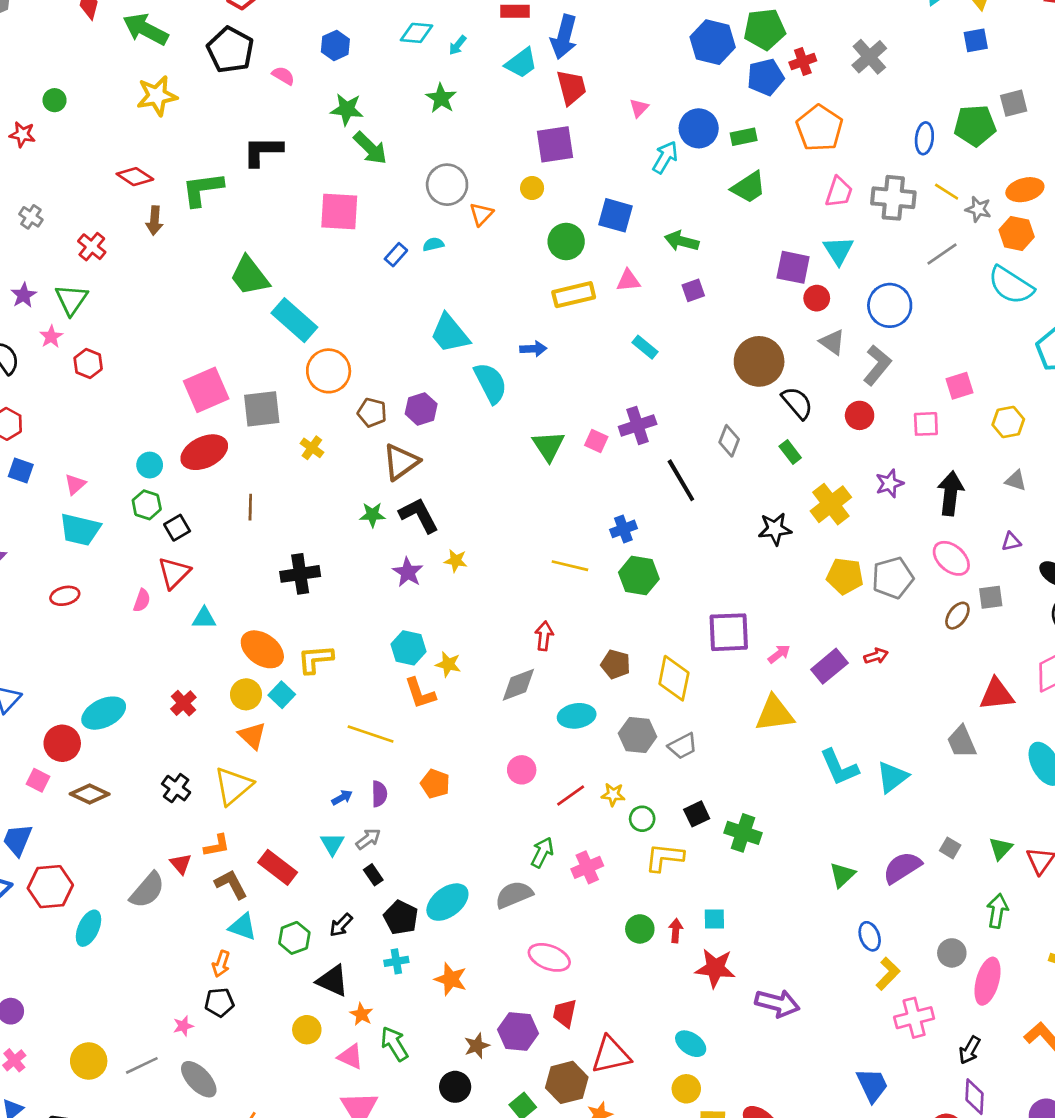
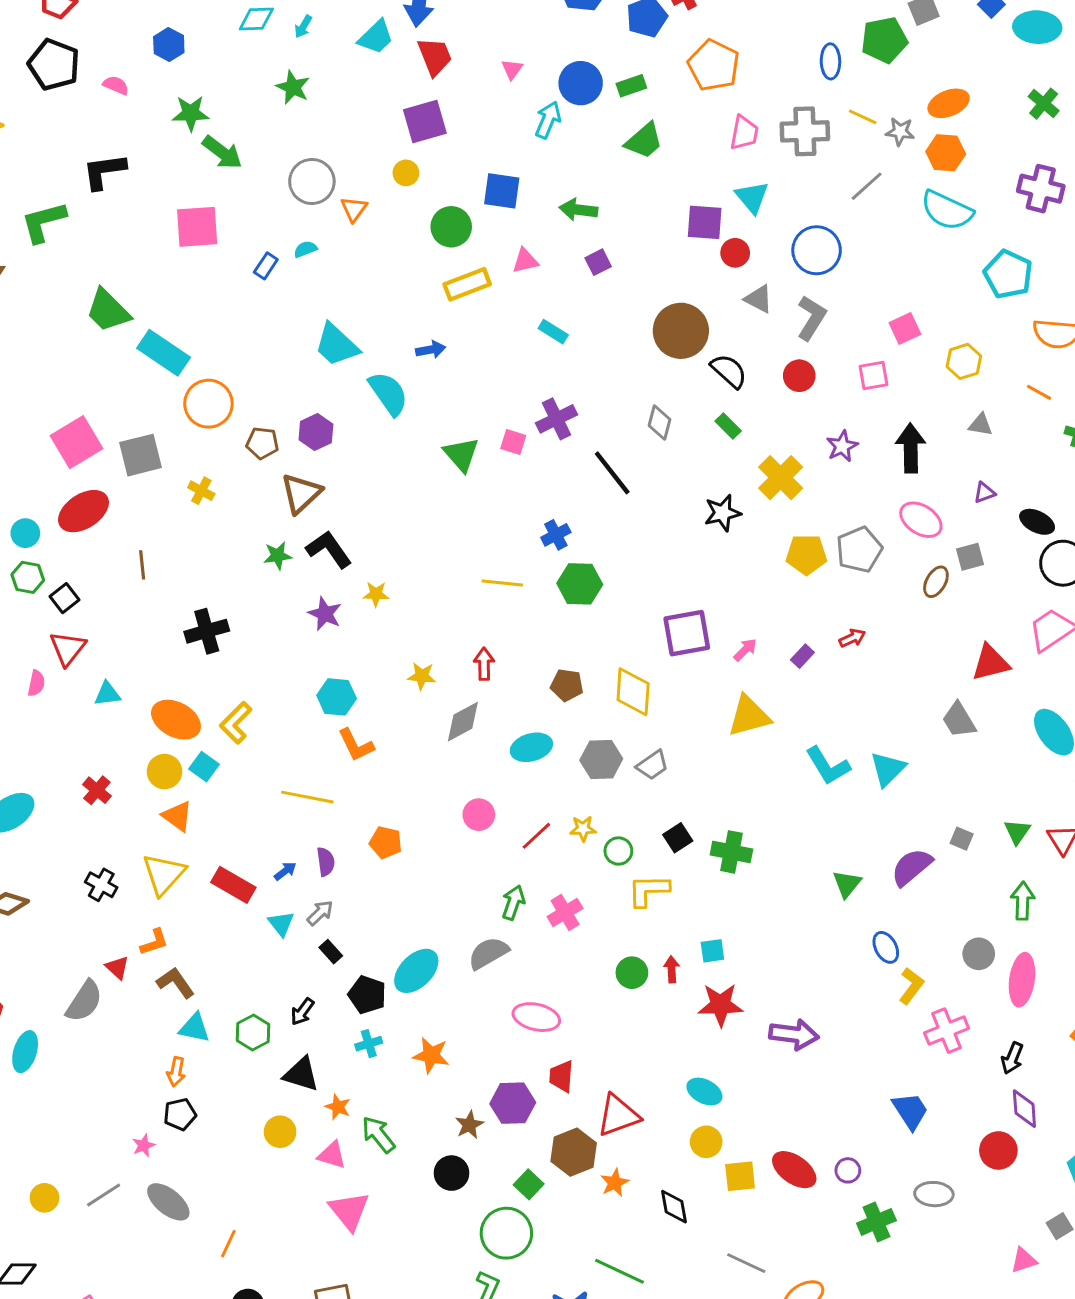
yellow L-shape: (315, 659) -> (236, 723), turned -33
yellow star: (448, 664) -> (422, 676), moved
purple rectangle: (829, 666) -> (802, 656), size x0.6
red rectangle: (278, 867) -> (233, 885), moved
yellow circle: (89, 1061) -> (45, 1198), size x0.7

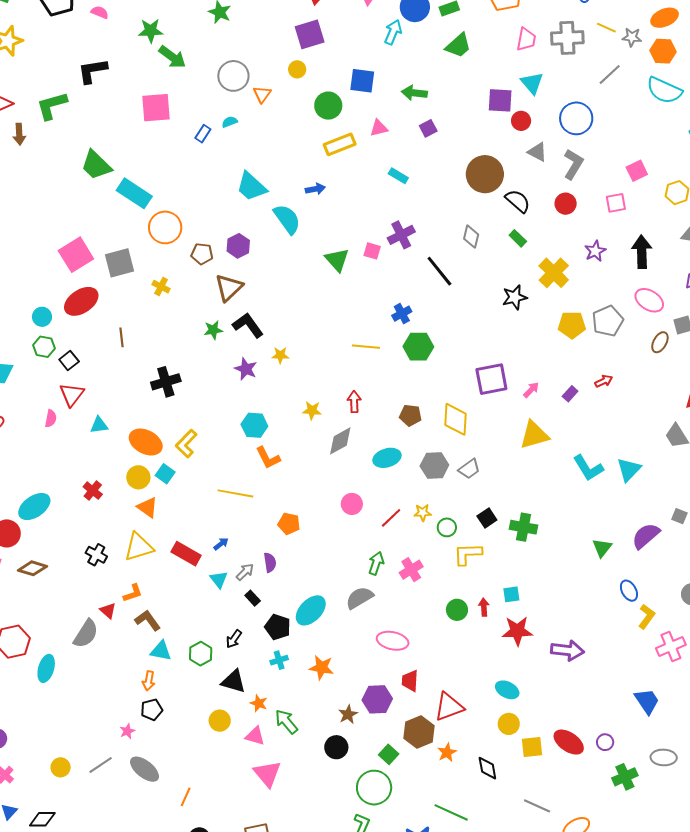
purple semicircle: (326, 862) -> (270, 562), moved
yellow triangle: (164, 874) -> (139, 547), turned 32

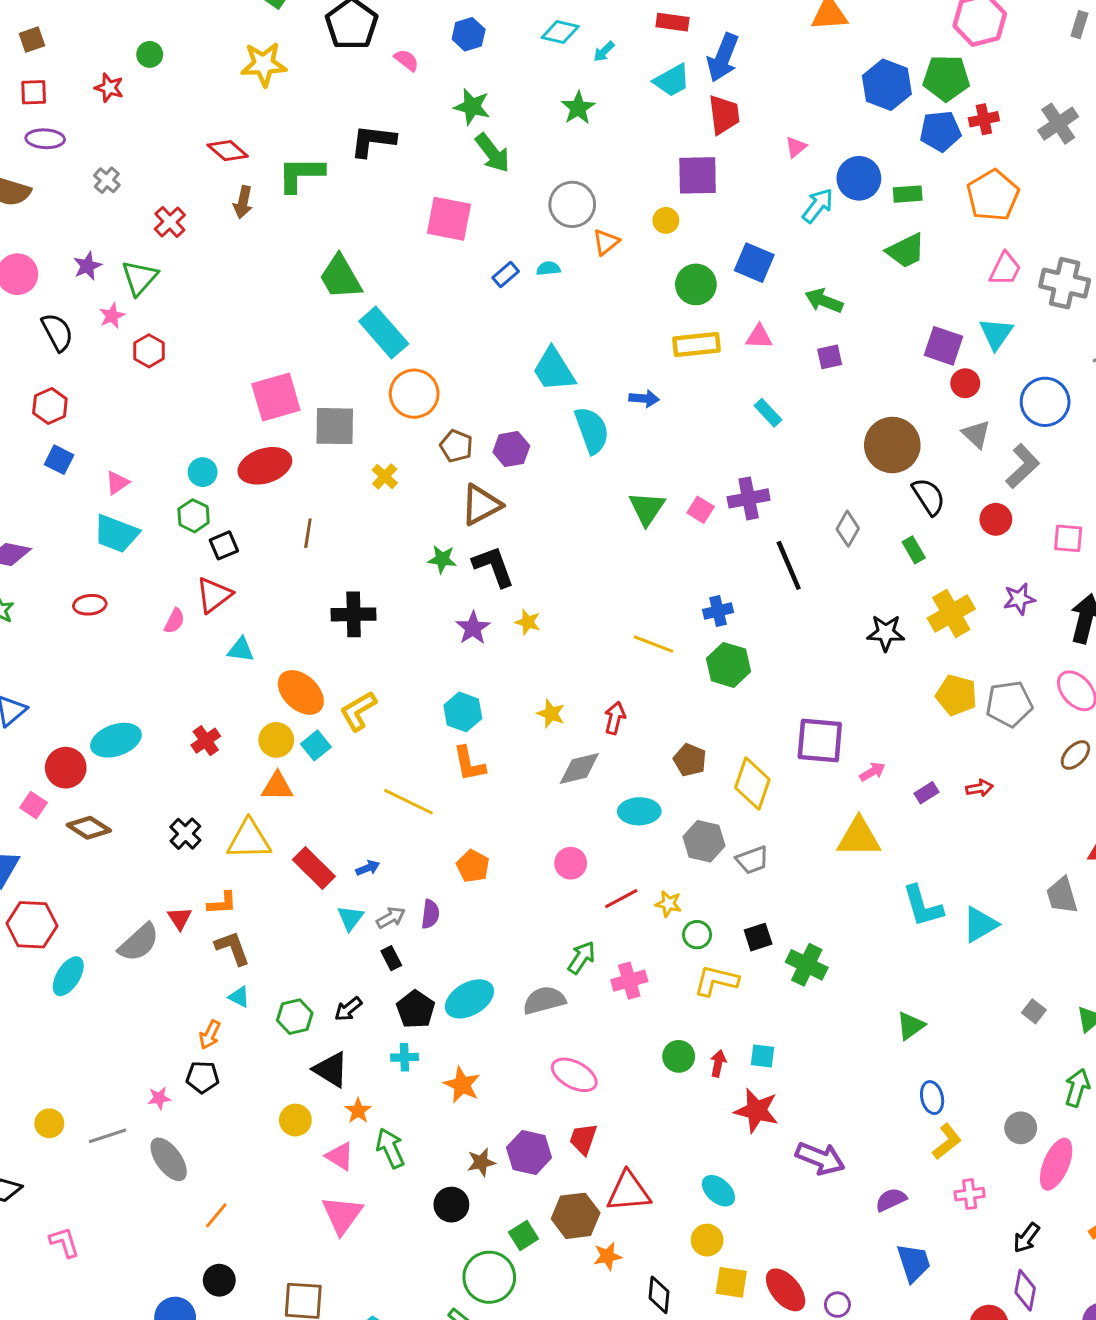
orange triangle: (147, 507) -> (277, 787), turned -50
purple semicircle: (646, 536) -> (891, 1200), moved, size x0.7
pink cross: (671, 647) -> (970, 1194), size x0.7
cyan triangle: (161, 651) -> (239, 997), size x0.7

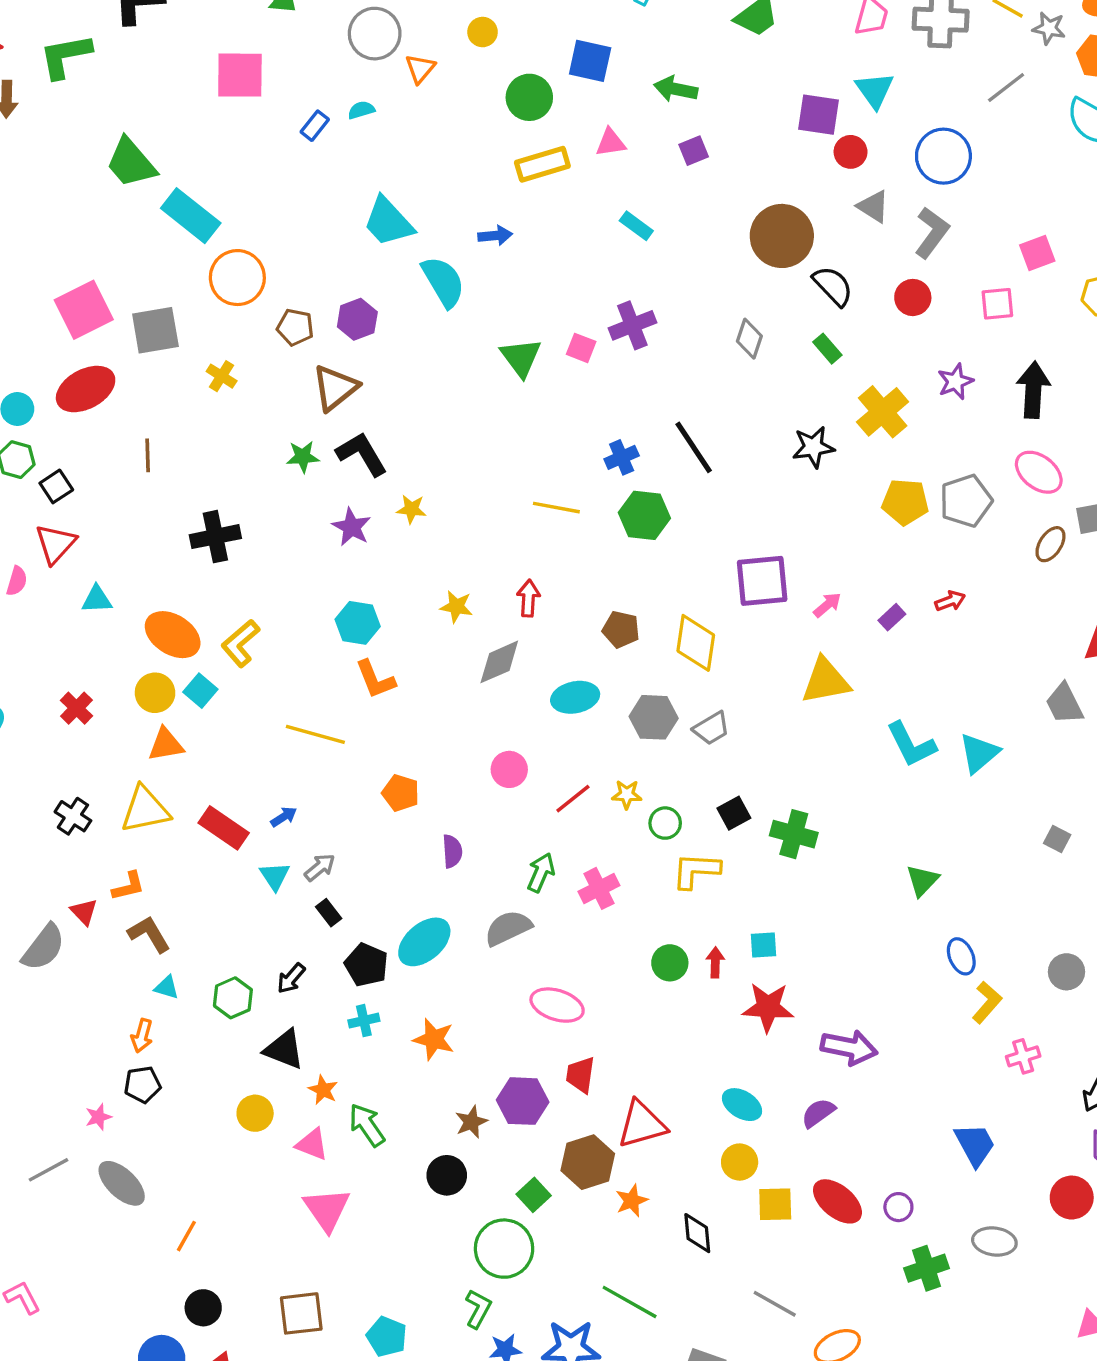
black line: (789, 565) -> (694, 447), moved
purple semicircle: (430, 914) -> (452, 851), moved
purple semicircle: (891, 1200) -> (818, 1113), moved

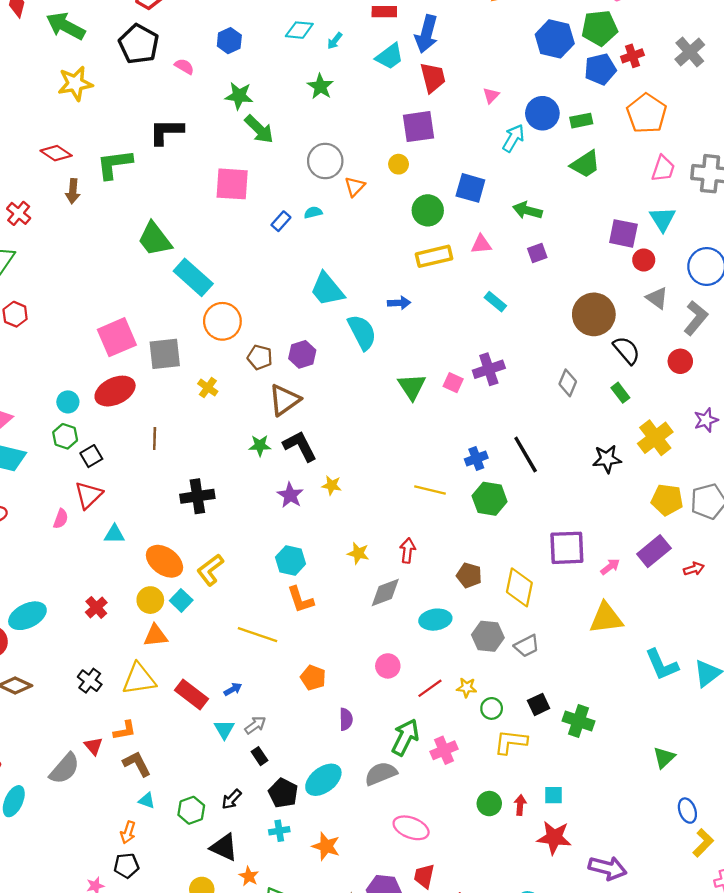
purple rectangle: (892, 617) -> (654, 551), moved, size x1.8
green arrow: (541, 873) -> (405, 737), size x1.4

